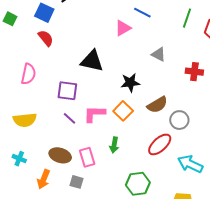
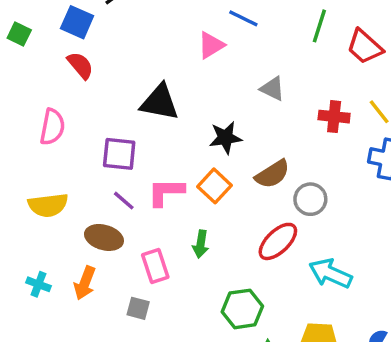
brown ellipse: (60, 155) -> (104, 237), moved
cyan cross: (19, 159) -> (38, 284), moved
orange arrow: (44, 179) -> (85, 283), moved

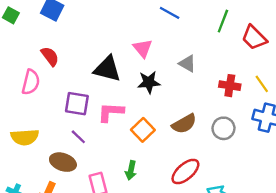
pink triangle: (211, 45) -> (143, 48), moved, turned -42
red semicircle: (80, 65) -> (50, 56), moved
black star: (225, 138) -> (149, 82), moved
pink L-shape: (166, 192) -> (111, 112), moved
gray circle: (310, 199) -> (223, 128), moved

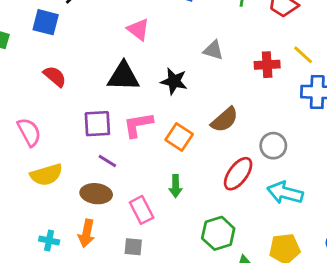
pink triangle: (143, 48) -> (138, 30), moved
pink semicircle: (31, 82) -> (29, 132), moved, turned -30
black star: (149, 82) -> (174, 81), turned 30
gray circle: (223, 128) -> (273, 146), moved

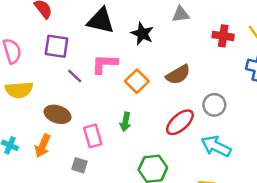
gray triangle: (213, 50) -> (181, 14), turned -36
purple square: (97, 124) -> (57, 46), moved
purple line: (107, 161) -> (75, 76), moved

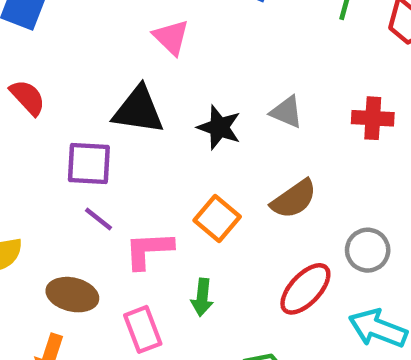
gray triangle: (181, 14) -> (287, 112), moved, turned 36
purple square: (57, 46) -> (89, 163), moved
pink L-shape: (105, 64) -> (149, 250), moved

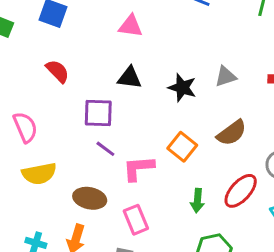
pink triangle: (171, 37) -> (131, 26), moved, turned -35
black triangle: (138, 110) -> (130, 78), size x0.7
gray triangle: (287, 112) -> (226, 76), turned -40
green arrow: (202, 297) -> (197, 201), moved

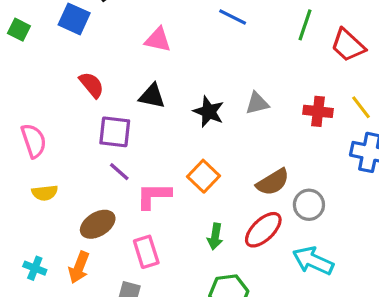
red semicircle: (58, 71) -> (92, 85), moved
brown semicircle: (232, 133) -> (273, 182), moved
yellow semicircle: (39, 174) -> (45, 193), size x0.7
brown ellipse: (90, 198) -> (98, 224), turned -48

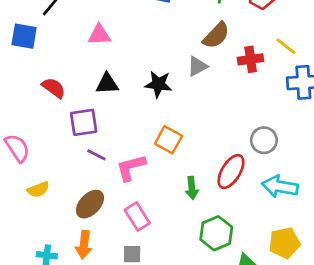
brown semicircle: (273, 182) -> (216, 35), moved

